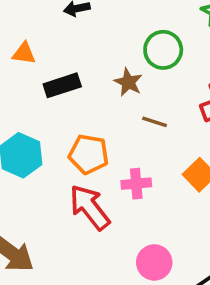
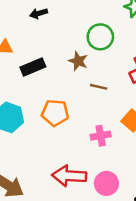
pink cross: (136, 184) -> (101, 136), moved
red arrow: (90, 207) -> (69, 176), moved, turned -44

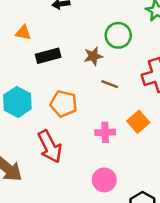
brown star: (78, 61) -> (93, 56), turned 30
red arrow: (69, 176) -> (50, 147), moved, turned -128

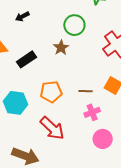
brown line: (110, 84) -> (86, 91), moved
pink cross: (105, 132) -> (92, 112), moved

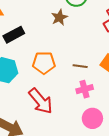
black rectangle: (26, 59) -> (14, 35), moved

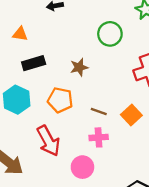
brown star: (59, 17) -> (79, 67), moved
pink circle: (92, 118) -> (82, 167), moved

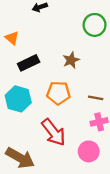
orange triangle: (20, 34) -> (12, 38), turned 40

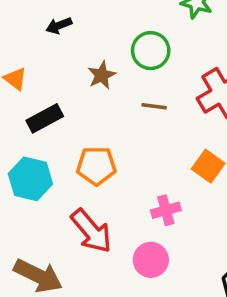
brown star: (71, 60) -> (102, 75), moved
brown line: (96, 98) -> (154, 106), moved

